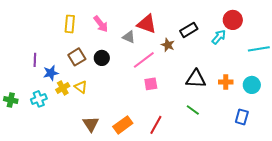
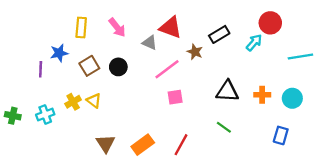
blue star: (51, 73) -> (59, 53), moved

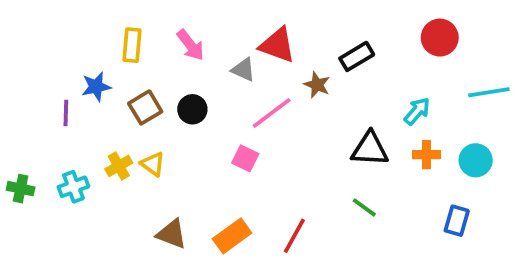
cyan arrow: (254, 43) -> (417, 111), moved
pink square: (175, 97) -> (245, 158), moved, turned 35
brown triangle: (106, 144) -> (172, 234), turned -36

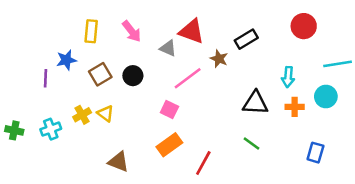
cyan arrow: (417, 111) -> (288, 77), turned 144
cyan circle: (476, 160) -> (326, 96), moved
orange rectangle: (232, 236) -> (169, 145), moved

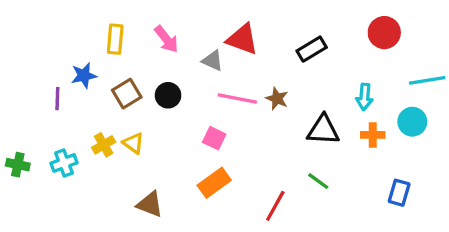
brown star: (219, 59) -> (277, 99), moved
pink line: (188, 78) -> (237, 99), turned 48
red line: (203, 163) -> (275, 206), moved

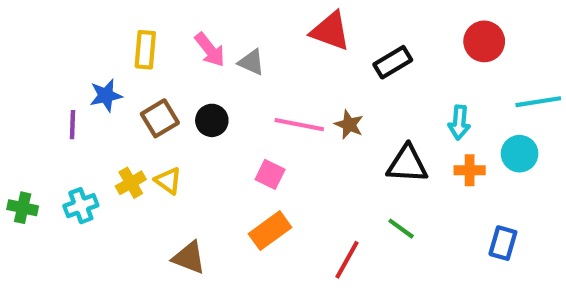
red triangle: (242, 39) -> (330, 31), moved
gray triangle: (213, 61) -> (251, 62), moved

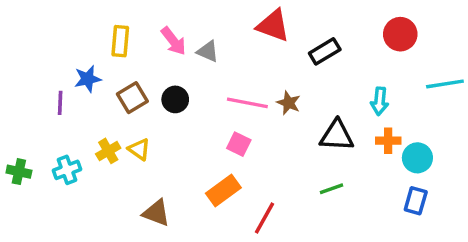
cyan circle: (520, 154) -> (417, 158), moved
pink square: (270, 174) -> (239, 144), moved
green line: (401, 229) -> (332, 189), turned -55
red line: (347, 260) -> (265, 218), moved

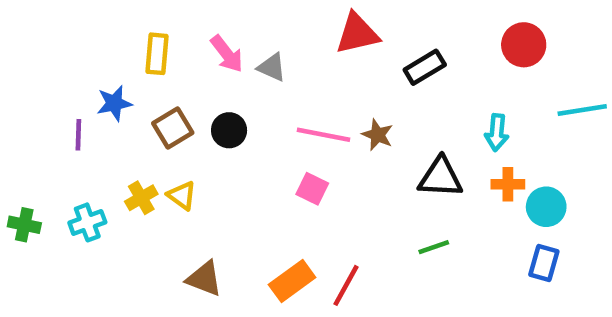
red triangle: (273, 26) -> (357, 34), turned -33
orange rectangle: (223, 190) -> (292, 281), moved

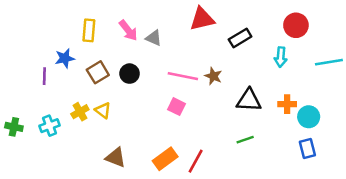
cyan arrow: (497, 133) -> (281, 57), moved
blue rectangle: (544, 263) -> (307, 149), turned -30

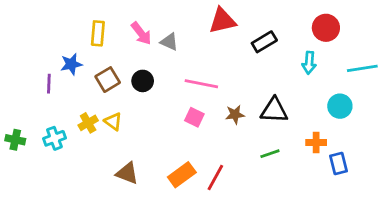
brown star: (213, 76) -> (235, 115), moved, turned -30
orange cross: (287, 104) -> (316, 143), moved
cyan circle: (309, 117) -> (340, 106), moved

